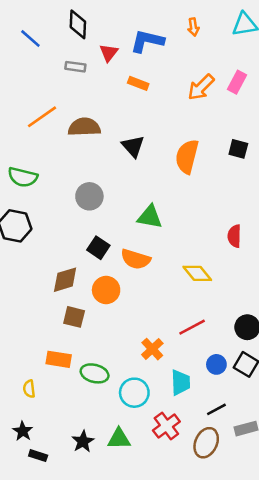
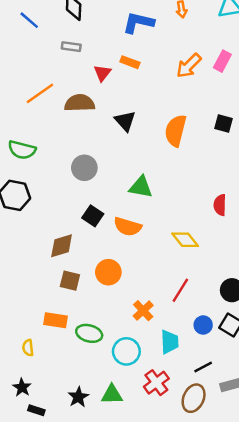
red triangle: (109, 53) -> (102, 73), moved
orange circle: (106, 290) -> (108, 272), moved
red line: (192, 327) -> (180, 290), turned -30

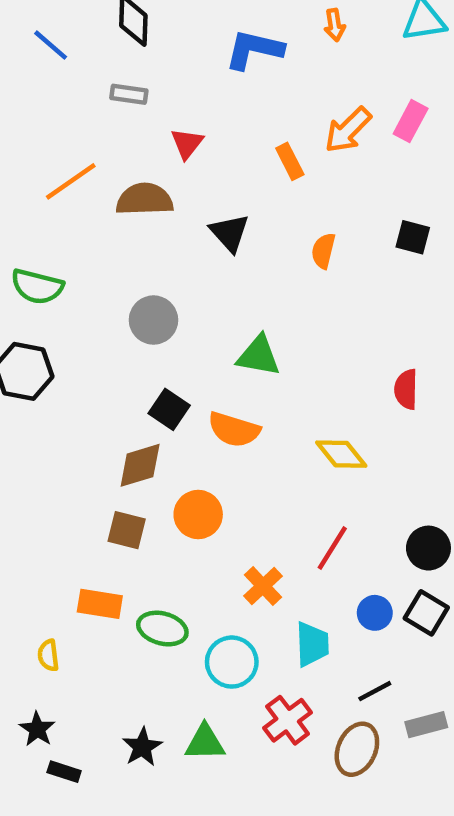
orange rectangle: (130, 62) -> (290, 161), moved, turned 42
orange semicircle: (176, 131) -> (323, 251), size x0.6
brown diamond: (62, 246) -> (140, 465), moved

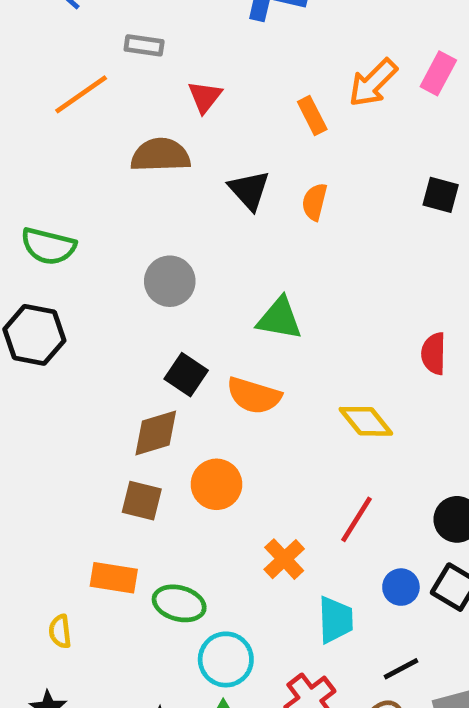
orange line: (71, 181) -> (81, 94), moved
orange semicircle: (323, 251) -> (315, 202), moved
cyan circle: (232, 662) -> (226, 659), moved

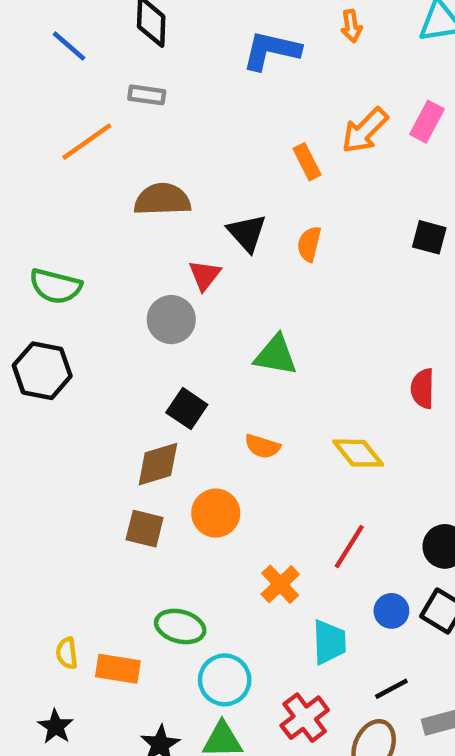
red triangle: (205, 97) -> (205, 275), moved
orange semicircle: (254, 396) -> (262, 446), moved, size x0.7
orange rectangle: (114, 578) -> (118, 669), moved

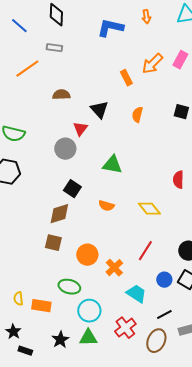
brown semicircle: (162, 199) -> (61, 95), size x0.7
orange semicircle: (309, 244) -> (137, 115), moved
orange circle: (216, 513) -> (87, 255), moved
cyan trapezoid: (329, 642) -> (136, 294), turned -55

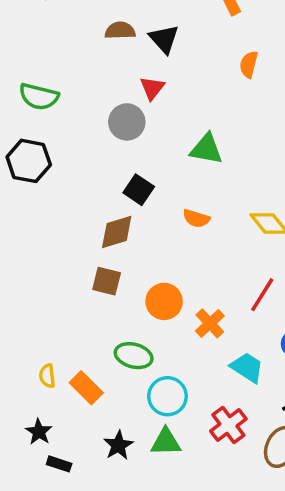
black triangle: (99, 110) -> (164, 39), moved
orange rectangle: (41, 306) -> (86, 388), turned 36

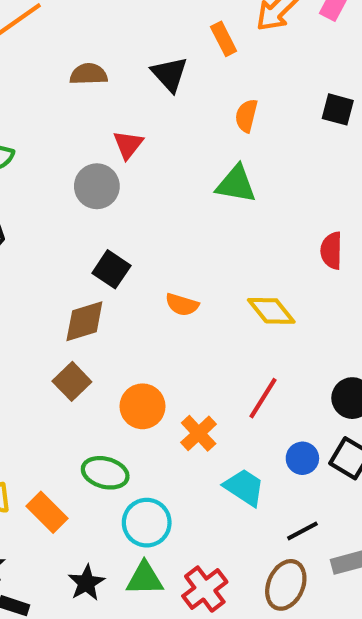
black triangle: (164, 39) -> (170, 74), moved
green triangle: (206, 149) -> (236, 184), moved
brown square: (107, 281) -> (72, 381), turned 32
red cross: (228, 425) -> (205, 589), moved

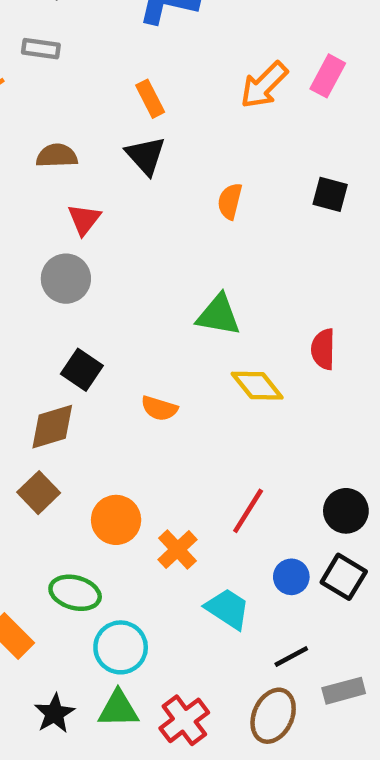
orange rectangle: (224, 39) -> (150, 99), moved
red triangle: (128, 145) -> (84, 219), moved
green triangle: (236, 184) -> (218, 315), moved
yellow diamond: (271, 311) -> (257, 386), moved

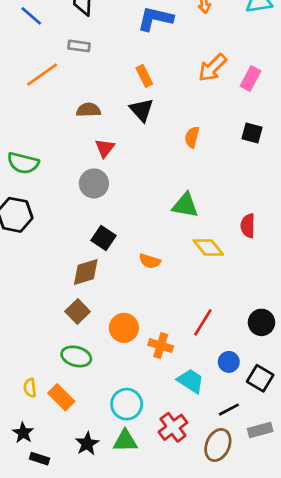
pink rectangle: (328, 76) -> (251, 79), moved
orange cross: (177, 550) -> (161, 346), turned -30
black square: (344, 577) -> (260, 378), moved
green ellipse: (75, 593) -> (76, 356), moved
red cross: (184, 720) -> (173, 427), moved

